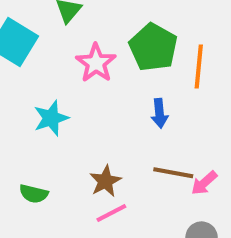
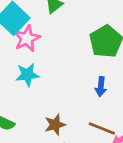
pink star: (96, 63) -> (27, 38), moved

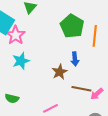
brown star: (55, 125) -> (60, 72), moved

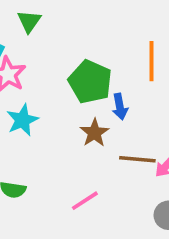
green pentagon: (72, 26) -> (90, 82), moved

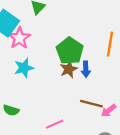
brown star: (94, 133) -> (69, 69), moved

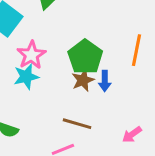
pink star: (19, 38) -> (31, 55), moved
brown line: (91, 104) -> (77, 124), moved

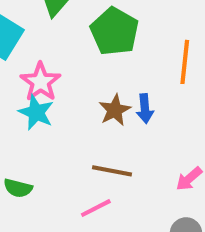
green pentagon: (85, 57) -> (114, 31), moved
cyan star: (26, 77) -> (36, 112), turned -30

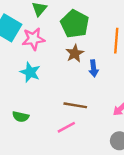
pink star: (41, 82) -> (33, 39), moved, turned 30
brown star: (115, 110) -> (75, 53), moved

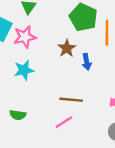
green pentagon: (75, 24) -> (83, 17), moved
cyan star: (30, 72) -> (24, 70), turned -30

